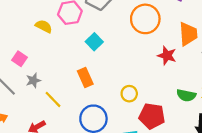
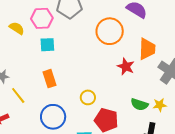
cyan square: (94, 42) -> (47, 45), moved, turned 35

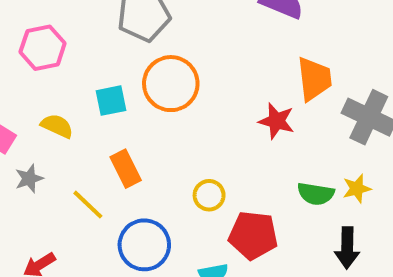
pink hexagon: (42, 18) -> (43, 48), moved
yellow semicircle: (17, 28) -> (57, 126), moved
orange circle: (110, 31) -> (171, 84), moved
yellow line: (18, 95) -> (88, 205), moved

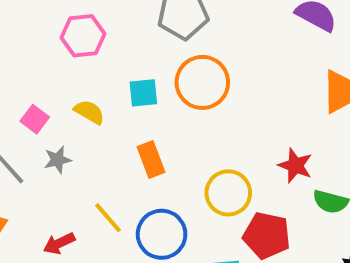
red star: (276, 121) -> (295, 165), moved
yellow circle: (209, 195) -> (228, 193), size x1.5
yellow line: (88, 205) -> (108, 218), moved

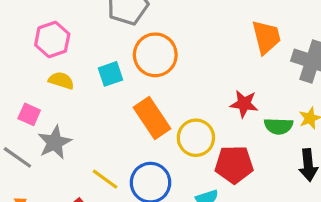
yellow semicircle: (89, 112) -> (61, 81), moved
orange rectangle: (151, 159) -> (152, 118), moved, size x1.4
gray star: (58, 160) -> (55, 142), size x1.5

